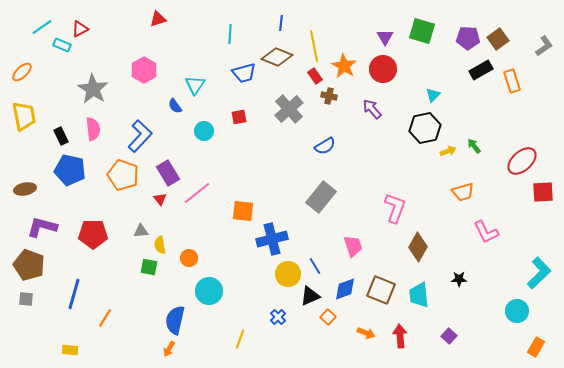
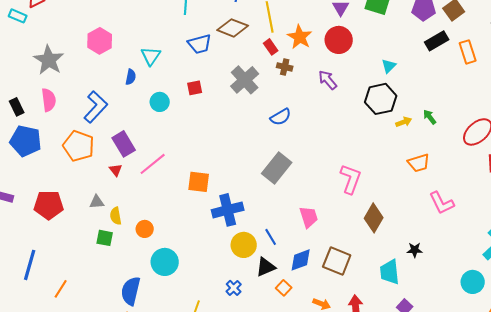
blue semicircle: (175, 106) -> (131, 77), turned -133
cyan trapezoid: (419, 295) -> (390, 272), moved

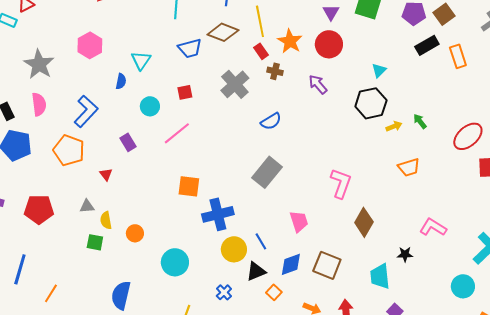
purple rectangle: (124, 144) -> (128, 142), moved, size x0.7
pink line: (153, 164) -> (177, 133), moved
pink L-shape: (442, 203) -> (433, 227), moved, turned 148
cyan circle: (165, 262) -> (175, 262), moved

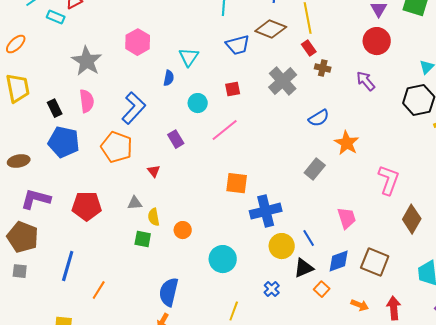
orange star: (290, 41) -> (347, 143), moved
gray rectangle: (267, 172) -> (315, 169), size x0.7

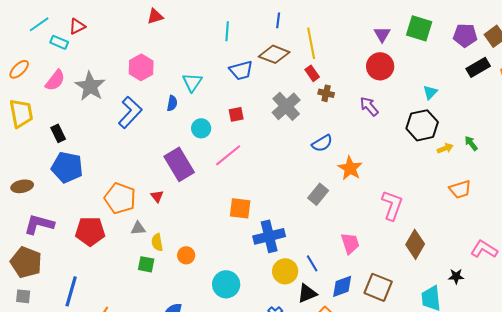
pink semicircle: (87, 101) -> (55, 80), moved, turned 45
blue L-shape: (134, 108) -> (130, 112), moved
purple rectangle: (176, 139) -> (179, 164), size x1.8
orange pentagon: (117, 147) -> (120, 198), moved

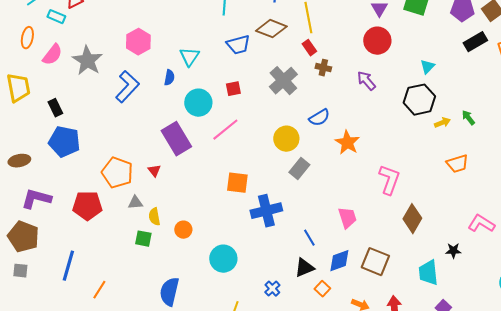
orange ellipse: (19, 69) -> (27, 38), moved, turned -35
cyan circle: (201, 128) -> (198, 103), size x1.4
gray rectangle: (318, 194) -> (299, 169), moved
yellow circle: (285, 271) -> (286, 139), moved

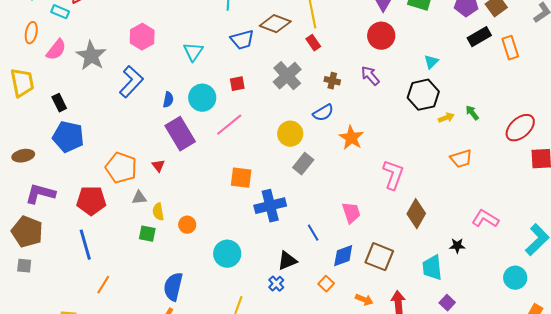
brown cross: (323, 68) -> (332, 81), moved
blue semicircle: (169, 78) -> (168, 100), moved
blue line: (68, 266) -> (85, 245), moved, turned -32
black triangle: (304, 268) -> (287, 261), moved

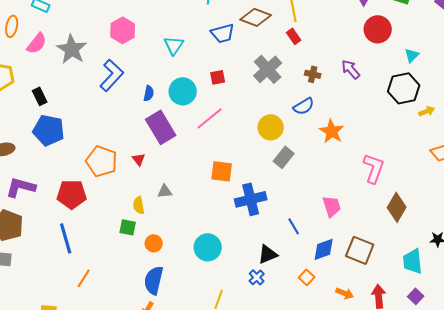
red circle: (381, 36) -> (378, 29), moved
gray triangle: (139, 198) -> (165, 191), moved
orange circle: (187, 225) -> (154, 243), moved
purple square: (447, 303) -> (416, 296), moved

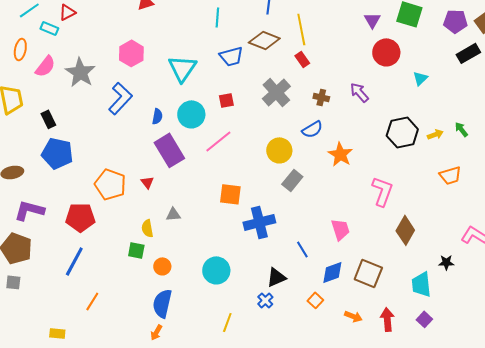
cyan triangle: (174, 45) -> (182, 68), size x1.4
black hexagon: (404, 88) -> (402, 132), moved
blue line: (66, 238) -> (74, 261), turned 44

